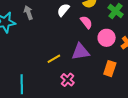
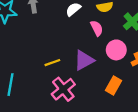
purple triangle: (80, 52) -> (84, 60), turned -30
pink cross: (68, 80) -> (63, 89), size x1.5

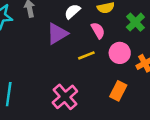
purple triangle: (84, 60) -> (57, 34), moved
yellow line: (52, 63) -> (86, 55), moved

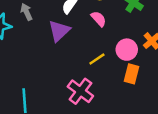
pink circle: (120, 53) -> (127, 50), moved
yellow line: (86, 55) -> (97, 59), moved

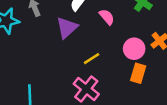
yellow line: (97, 59) -> (92, 59), moved

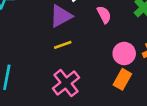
yellow line: (92, 59) -> (63, 45), moved

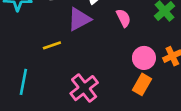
yellow line: (63, 45) -> (52, 45), moved

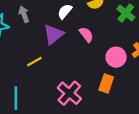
pink semicircle: (123, 18) -> (86, 35), moved
orange rectangle: (142, 84) -> (106, 84), moved

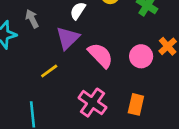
pink semicircle: (86, 35) -> (100, 55), moved, size x1.5
orange rectangle: (106, 84) -> (136, 104), moved

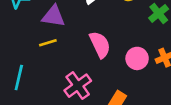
purple triangle: (68, 38) -> (53, 16), moved, turned 35

